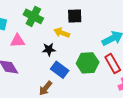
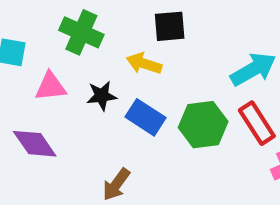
black star: (49, 49) -> (102, 96), moved
blue rectangle: (60, 70) -> (146, 117), moved

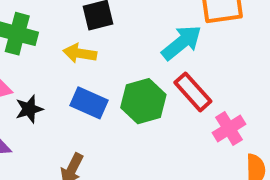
black star: (102, 96) -> (29, 109), moved

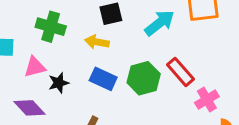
cyan arrow: (182, 43) -> (160, 23), moved

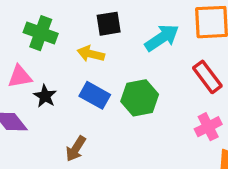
red rectangle: (180, 72) -> (207, 77), moved
black star: (59, 83) -> (45, 96), turned -30

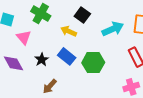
black square: (109, 24) -> (82, 15), turned 35
pink triangle: (20, 77) -> (24, 37), turned 49
black star: (45, 96) -> (42, 60), moved

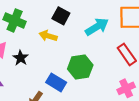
blue rectangle: (67, 56) -> (56, 82), moved
black star: (42, 60) -> (21, 58), moved

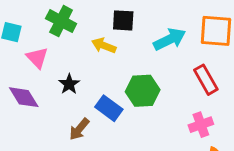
black square: (61, 16) -> (123, 20), turned -30
black star: (21, 58) -> (69, 84), moved

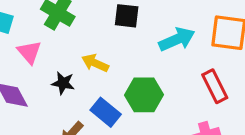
yellow arrow: (104, 46) -> (95, 63), moved
black star: (69, 84) -> (63, 83), turned -30

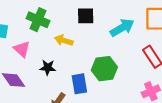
yellow arrow: (95, 63) -> (64, 40), moved
blue rectangle: (106, 112) -> (79, 84), turned 48

